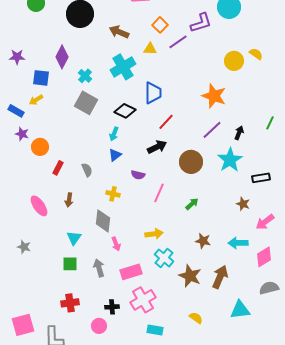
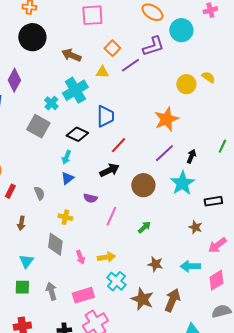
cyan cross: (85, 76) -> (51, 103), moved
orange star: (214, 96) -> (166, 119), turned 30
pink arrow: (116, 244) -> (80, 257), moved

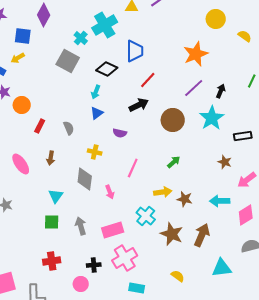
yellow semicircle: (208, 77) -> (245, 36), moved
pink line: (111, 216) -> (133, 168), moved
yellow arrow: (106, 257) -> (163, 192), moved

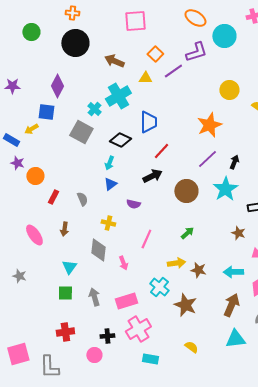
blue square: (23, 36) -> (46, 112), moved
brown arrow: (202, 235) -> (231, 305), moved

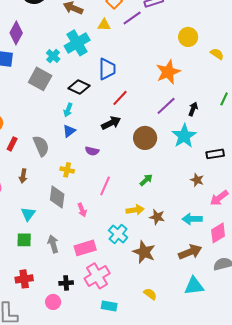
gray semicircle: (82, 199) -> (41, 146), size x1.5
brown arrow: (231, 305) -> (190, 252), turned 45

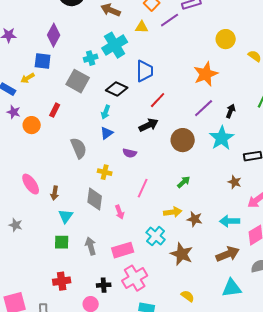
cyan cross: (53, 56) -> (91, 58), turned 32
red rectangle: (12, 144) -> (55, 110), moved
brown arrow: (23, 176) -> (55, 193), moved

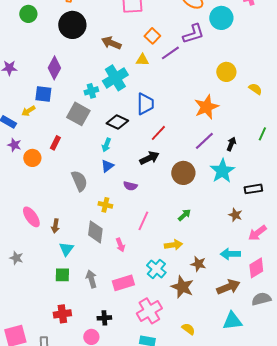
brown star: (195, 219) -> (198, 264), moved
pink cross: (135, 278) -> (149, 311), moved

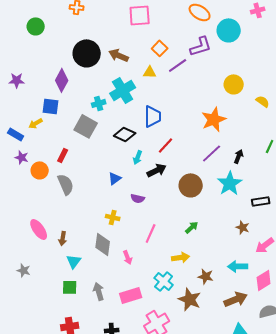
black circle: (72, 25) -> (87, 53), moved
cyan arrow: (106, 145) -> (138, 157), moved
gray semicircle: (79, 181) -> (66, 184), moved

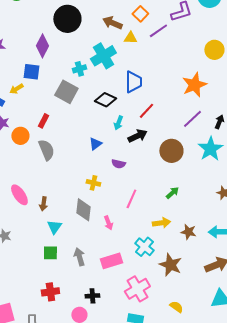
brown arrow: (119, 55) -> (112, 23), moved
brown star: (206, 276) -> (188, 232), moved

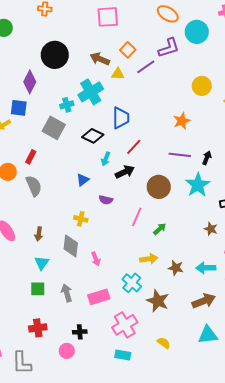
orange star: (194, 85) -> (182, 121), size x0.7
purple line: (192, 119) -> (180, 155), turned 50
pink line: (131, 199) -> (137, 217), moved
brown arrow: (43, 204) -> (39, 234), moved

